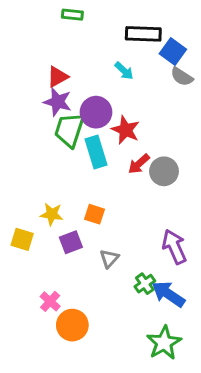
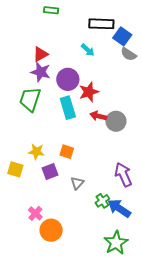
green trapezoid: (69, 130) -> (30, 99), moved
red star: (126, 130) -> (89, 92), turned 30
red arrow: (139, 164) -> (98, 116), turned 56

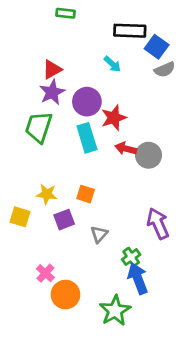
gray semicircle: (129, 54) -> (165, 70), turned -56
purple star: (41, 72) -> (52, 92), turned 30
blue arrow: (119, 208) -> (138, 278), moved, turned 35
green star: (116, 243) -> (115, 311), moved

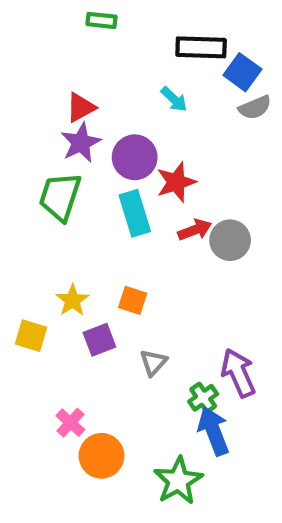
red arrow: (126, 149) -> (195, 230), turned 145
yellow star: (47, 194) -> (72, 300), turned 30
purple arrow: (158, 224) -> (238, 373), moved

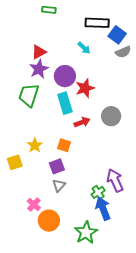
red arrow: (195, 230) -> (82, 122), moved
yellow square: (31, 336) -> (15, 162), turned -35
purple square: (99, 340) -> (57, 166), moved
gray triangle: (153, 363) -> (59, 185), moved

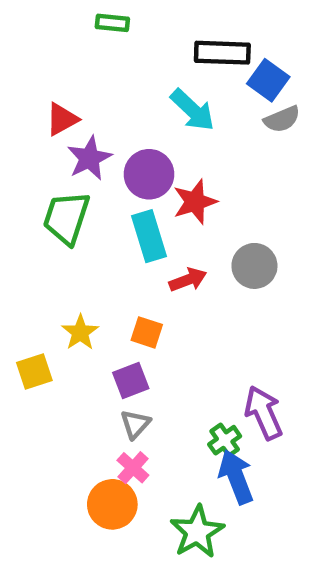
cyan arrow: (84, 48) -> (193, 110), size x1.5
red triangle: (39, 52) -> (62, 119), moved
pink cross: (34, 204) -> (133, 468), moved

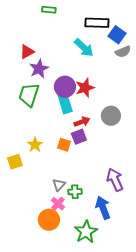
purple circle: (149, 174) -> (65, 87), moved
purple square: (131, 381) -> (79, 137), moved
green cross: (225, 440) -> (75, 192), moved, turned 32

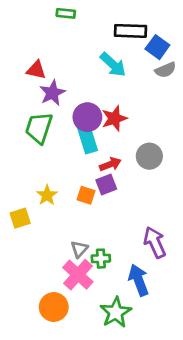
red triangle: (27, 52) -> (36, 70), turned 42
pink cross: (58, 204) -> (78, 275), size x1.6
orange circle: (49, 220) -> (54, 307), moved

